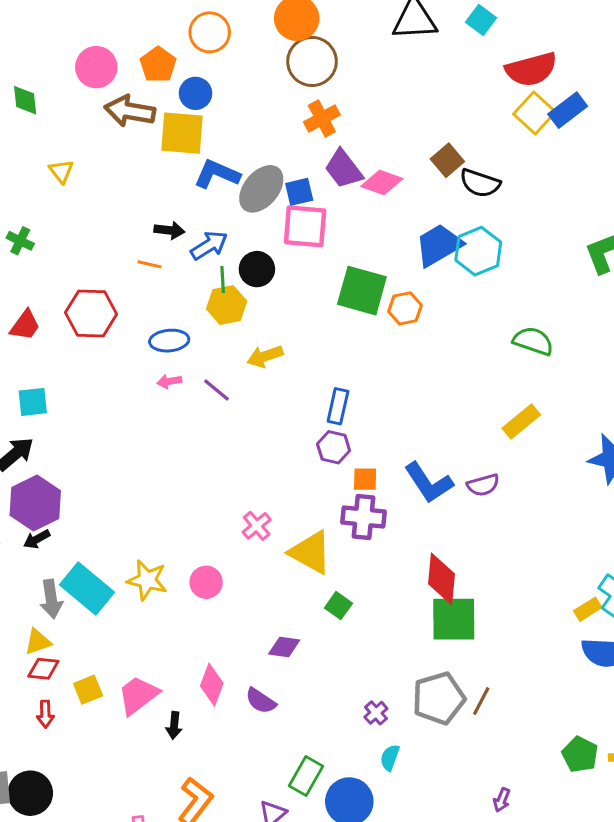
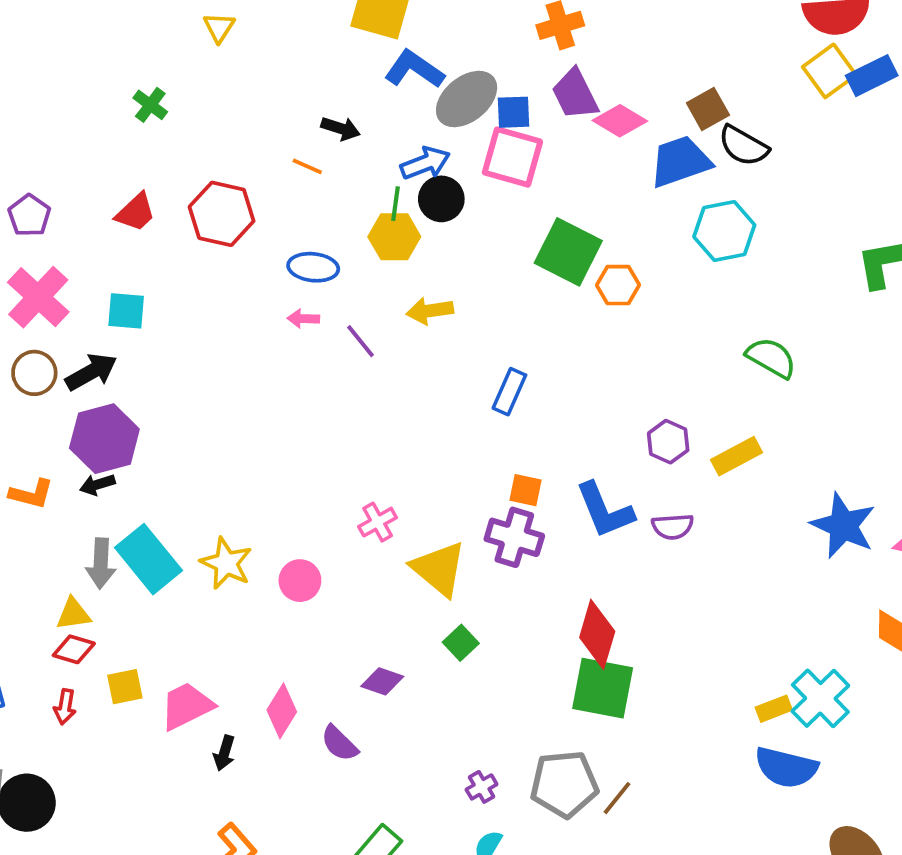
blue arrow: (209, 245) -> (425, 163), moved
blue trapezoid: (439, 245) -> (680, 161), moved
purple hexagon: (334, 447) -> (668, 442), moved

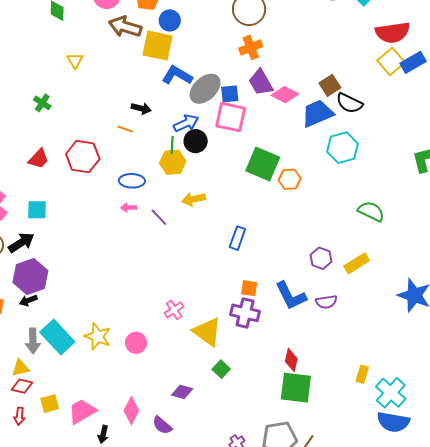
red diamond: (597, 634) -> (291, 360), size x0.7
cyan cross: (820, 698) -> (391, 393), moved
yellow rectangle: (774, 709) -> (362, 374), moved, turned -48

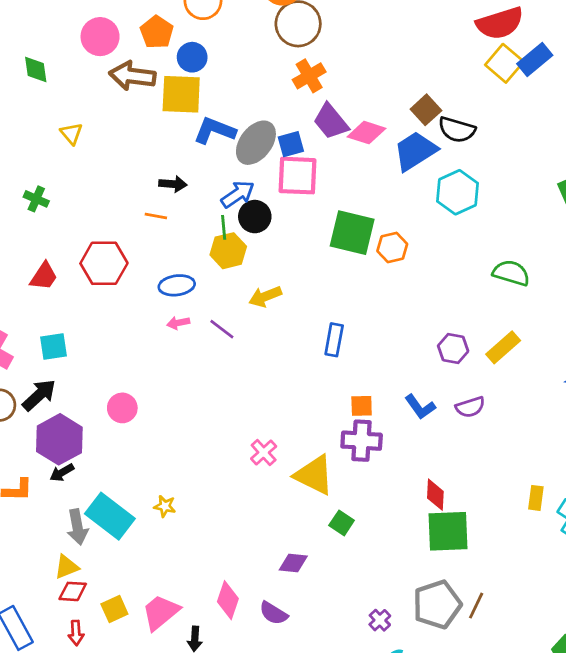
blue L-shape: (291, 296) -> (420, 407), size x0.7
yellow star: (98, 336) -> (165, 506), size x0.6
pink circle: (136, 343) -> (122, 408), moved

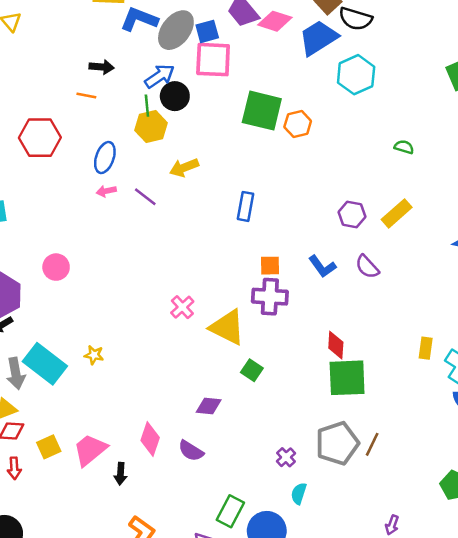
green semicircle: (511, 273) -> (404, 147), size x0.6
blue ellipse: (177, 285) -> (105, 158), turned -64
purple semicircle: (470, 407) -> (367, 267), turned 65

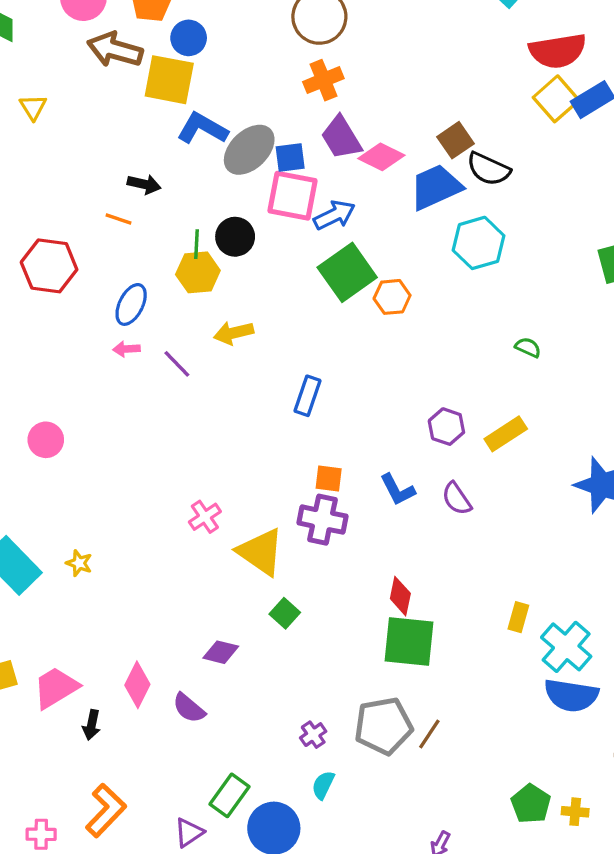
blue arrow: (160, 76) -> (334, 215), moved
green square: (262, 111) -> (347, 272), turned 33

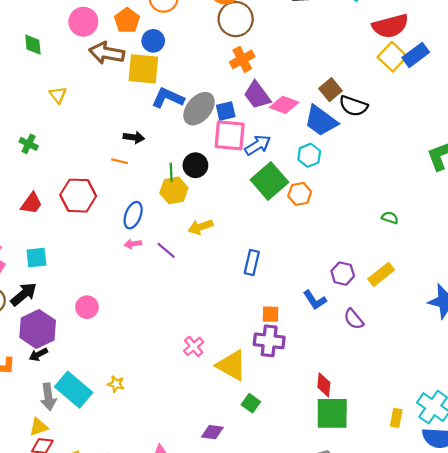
blue trapezoid: (436, 187) -> (321, 121), turned -114
cyan hexagon: (479, 243) -> (309, 155), moved, size x0.7
blue L-shape: (397, 490) -> (315, 300), moved
yellow rectangle: (518, 617) -> (396, 418), moved

